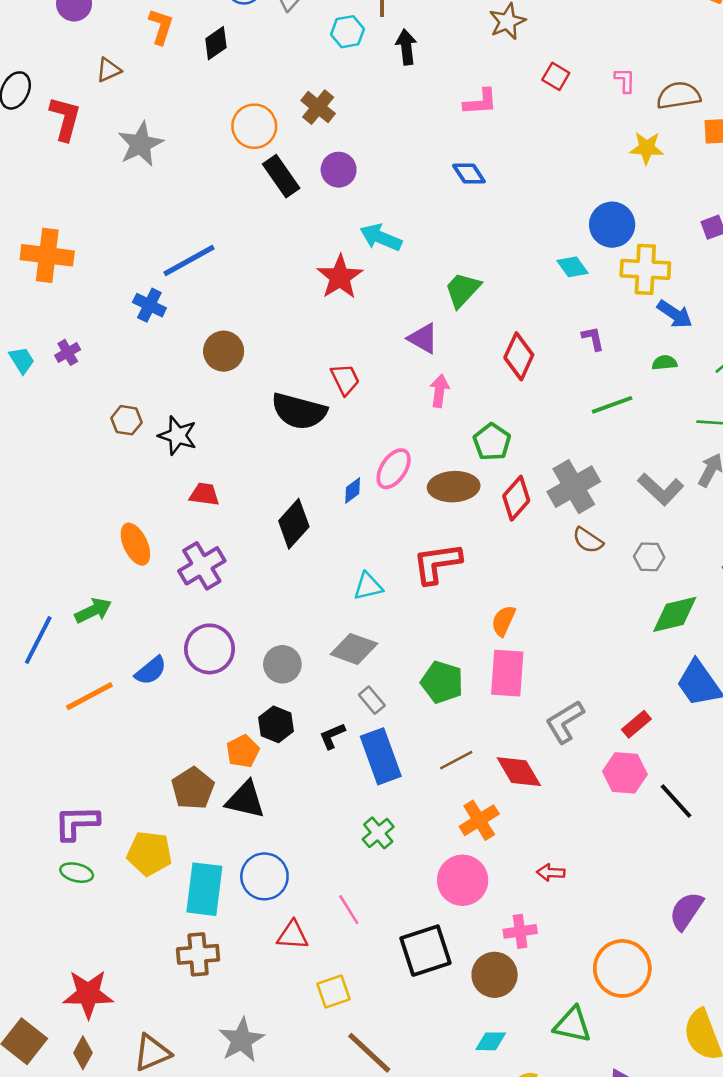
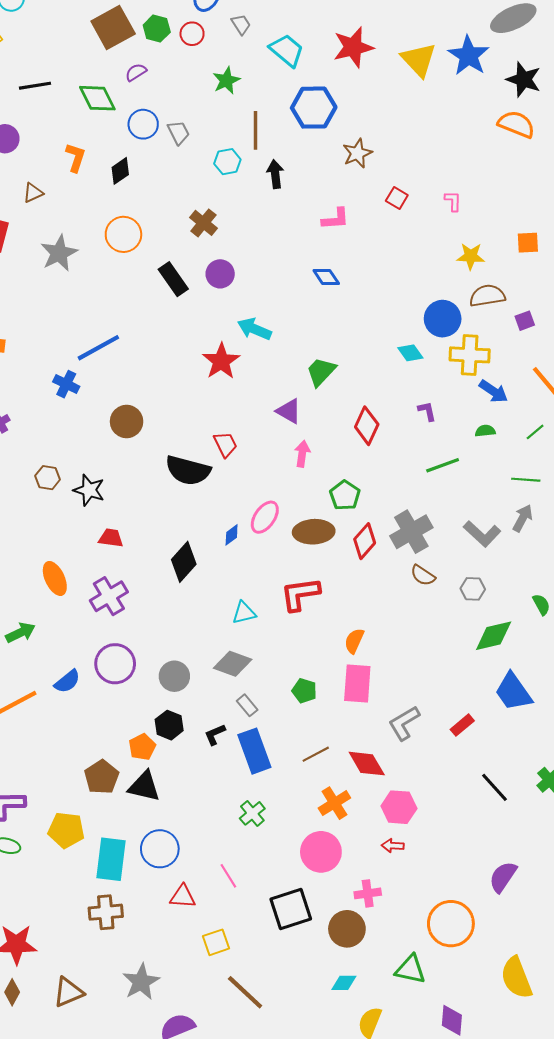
brown semicircle: (679, 96) -> (487, 296), moved
orange circle: (254, 126) -> (123, 234), moved
green pentagon: (442, 682) -> (304, 691), size x0.7
pink hexagon: (625, 773) -> (399, 807), moved

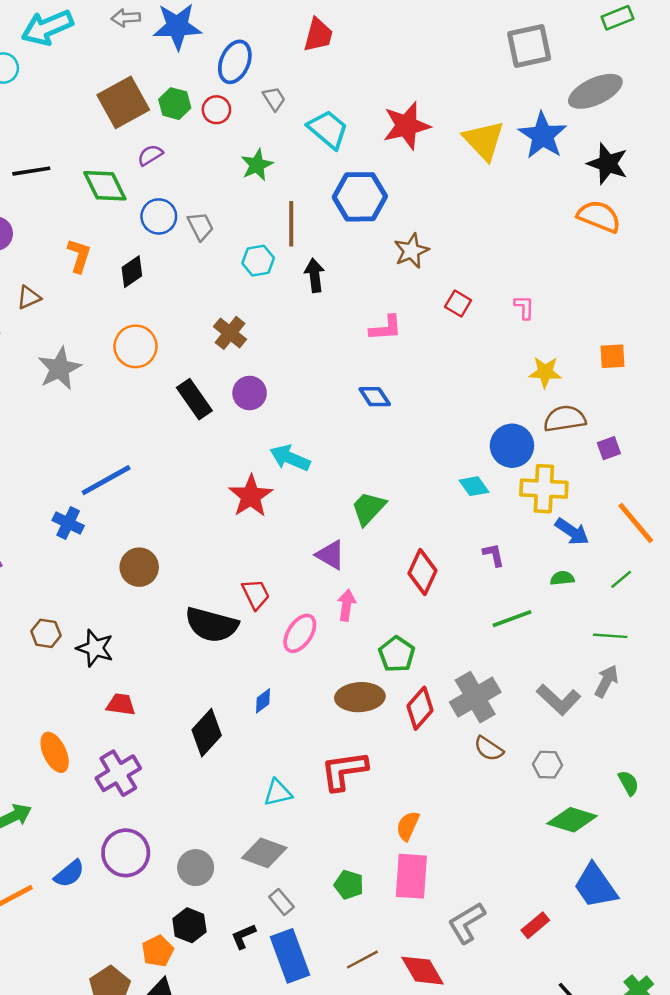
pink ellipse: (265, 517) -> (300, 633), moved
green diamond: (494, 636) -> (572, 820), turned 30

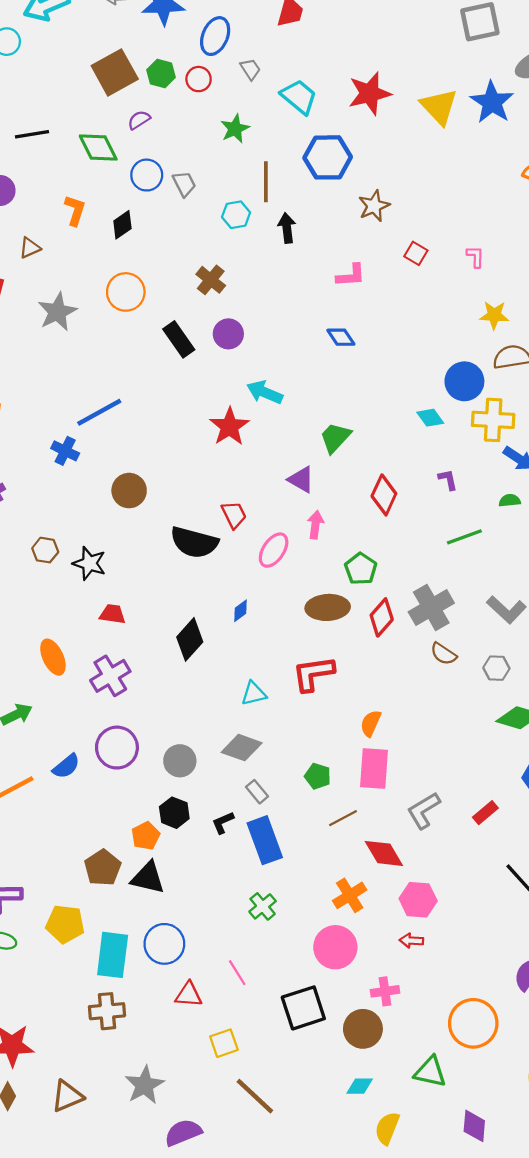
brown line: (362, 960) -> (343, 818), moved

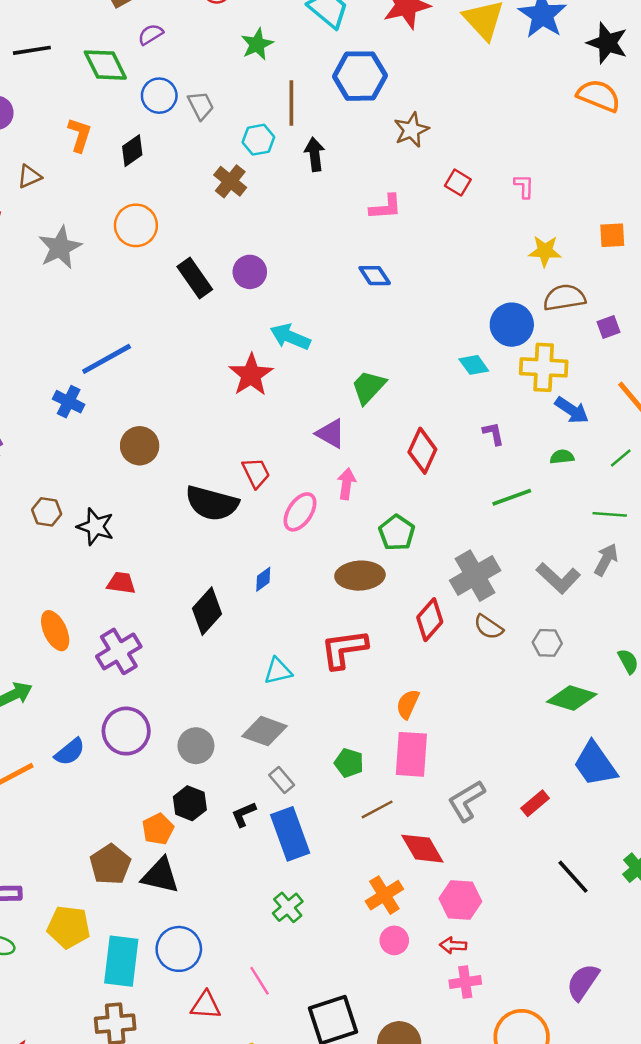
brown cross: (211, 280) -> (230, 181), moved
red diamond: (382, 617) -> (430, 620), moved
pink circle: (335, 947) -> (394, 940), moved, size x0.6
pink cross: (385, 991) -> (465, 982), moved

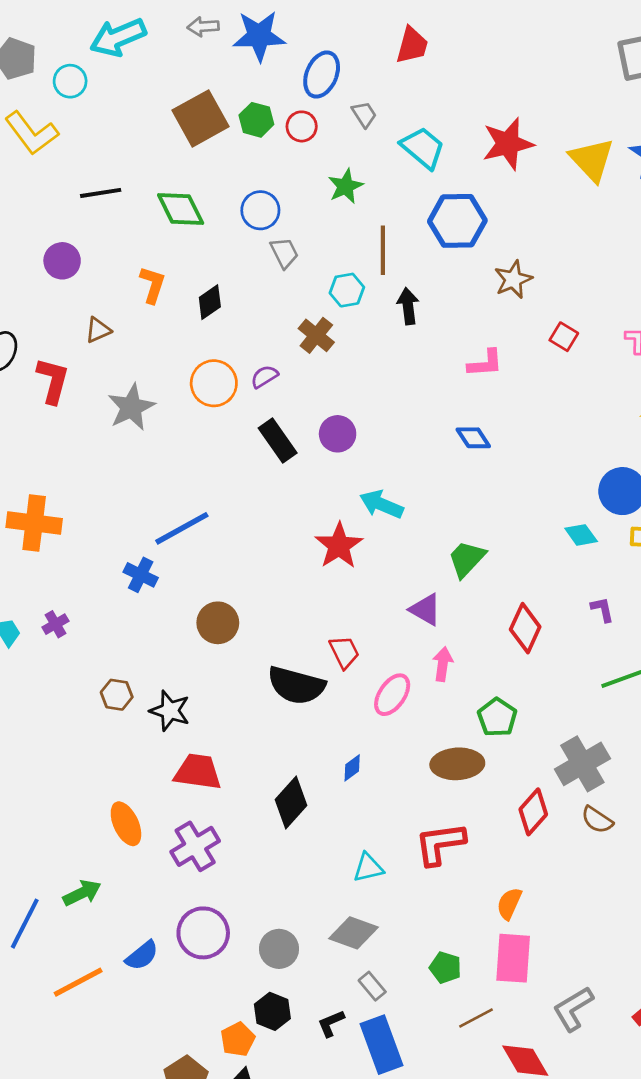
purple semicircle: (151, 34) -> (264, 377), moved
blue circle: (159, 96) -> (260, 210), moved
red trapezoid: (121, 583) -> (198, 772), size x1.5

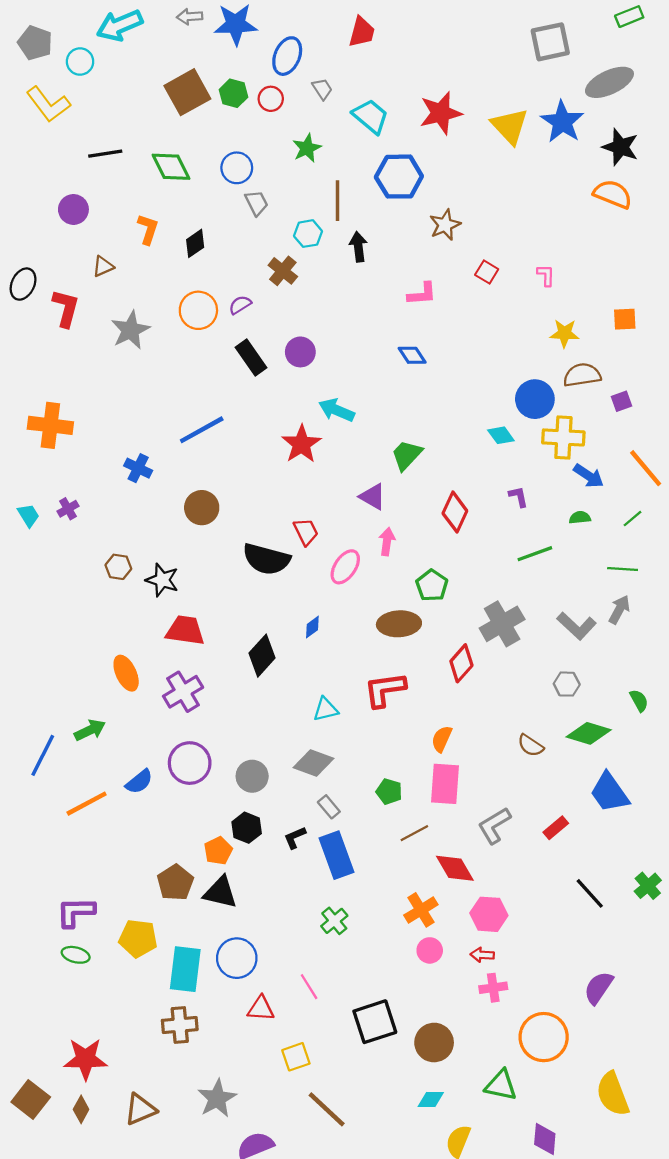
blue line: (182, 528) -> (202, 430), moved
brown semicircle: (597, 820) -> (531, 745), moved

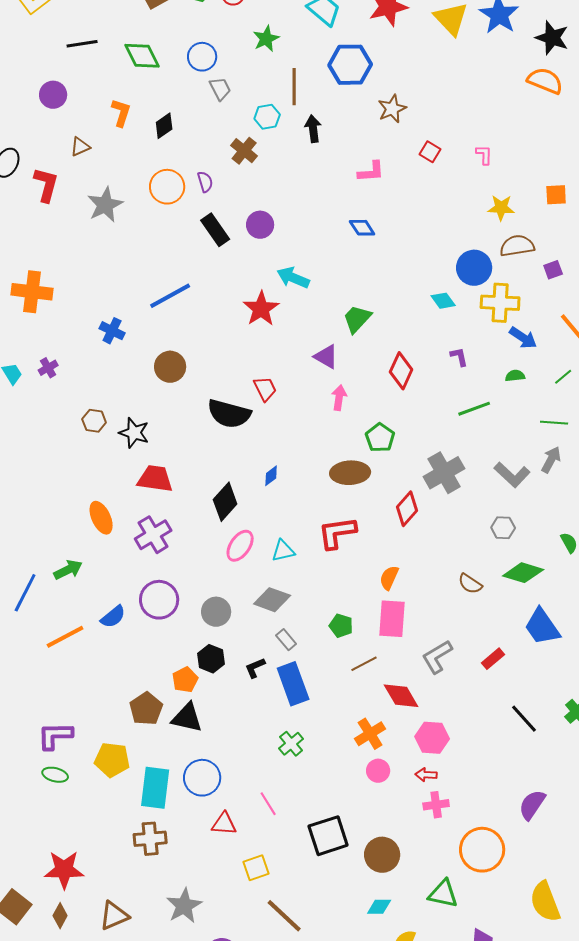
purple semicircle: (240, 305) -> (205, 182), turned 105
pink ellipse: (345, 567) -> (240, 546), moved

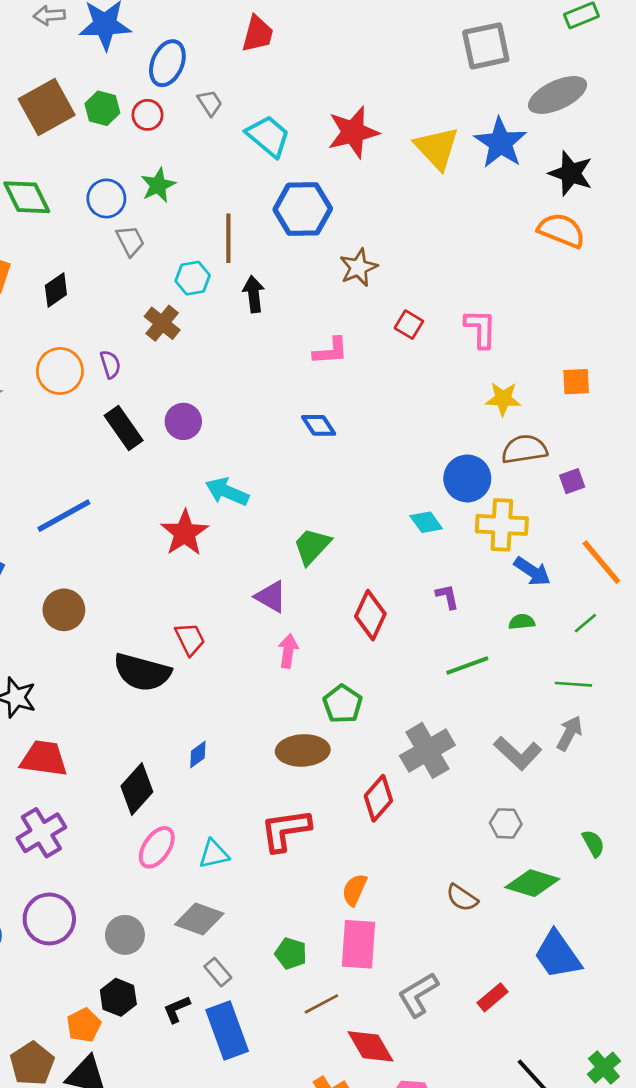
green star: (266, 39) -> (158, 185), moved
pink L-shape: (484, 155) -> (481, 329), size x1.5

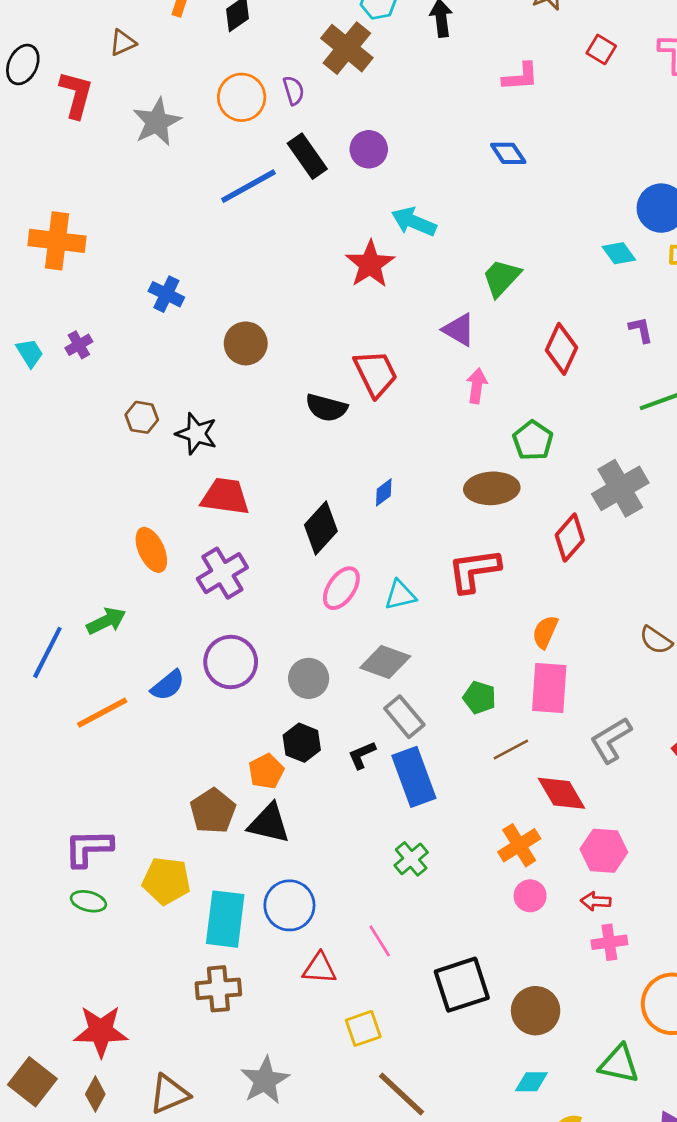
brown cross: (162, 323) -> (347, 48), size x1.4
blue line: (64, 516) -> (248, 186), moved
red trapezoid: (190, 639) -> (376, 374), size x1.4
black semicircle: (142, 672) -> (326, 408), size x0.7
gray rectangle: (218, 972) -> (404, 717), size x1.4

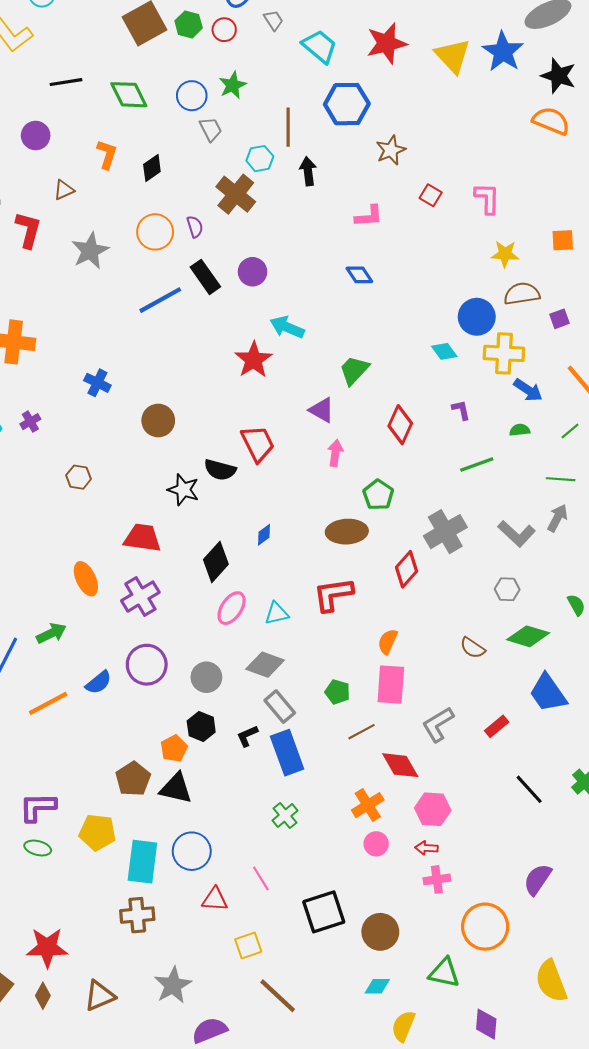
black star: (196, 434) -> (183, 490), moved

